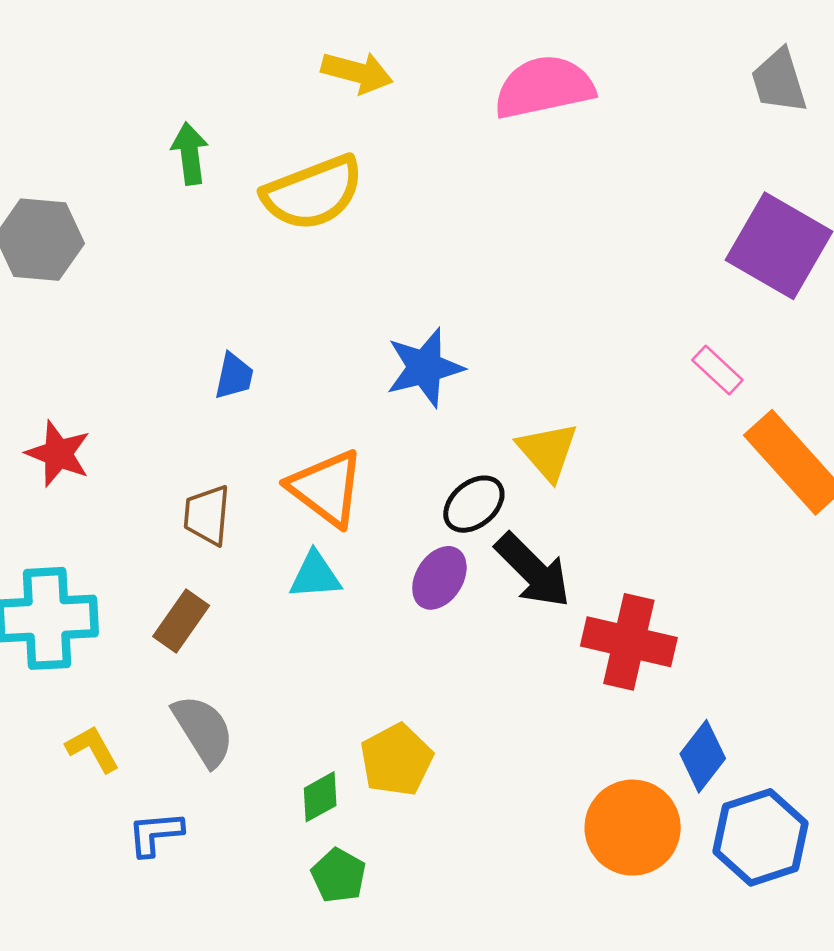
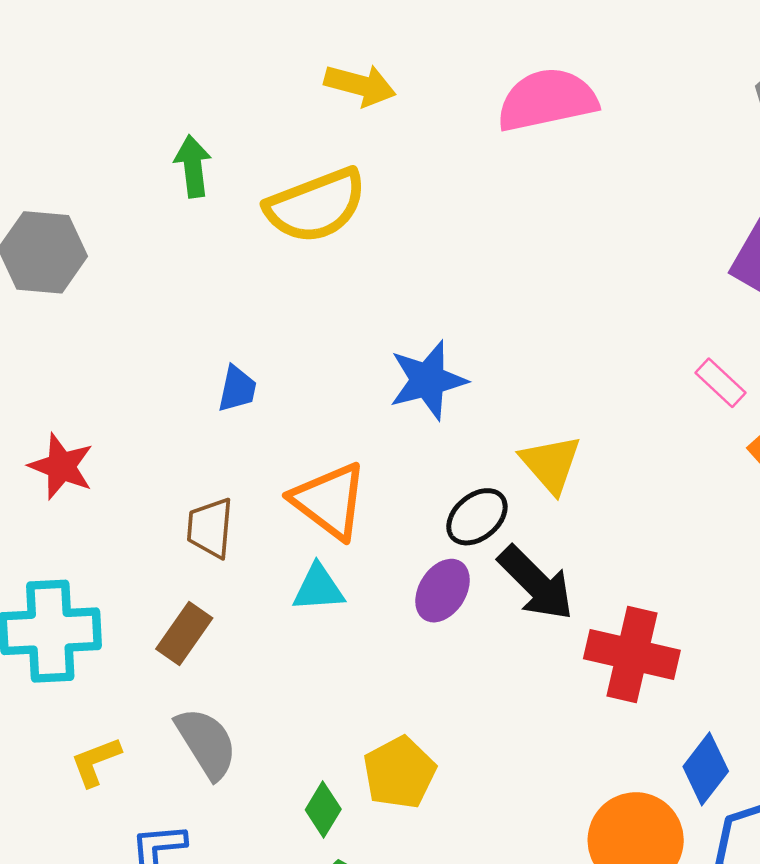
yellow L-shape: (93, 749) -> (96, 762), turned -82
green diamond: (320, 797) -> (323, 809), turned -30

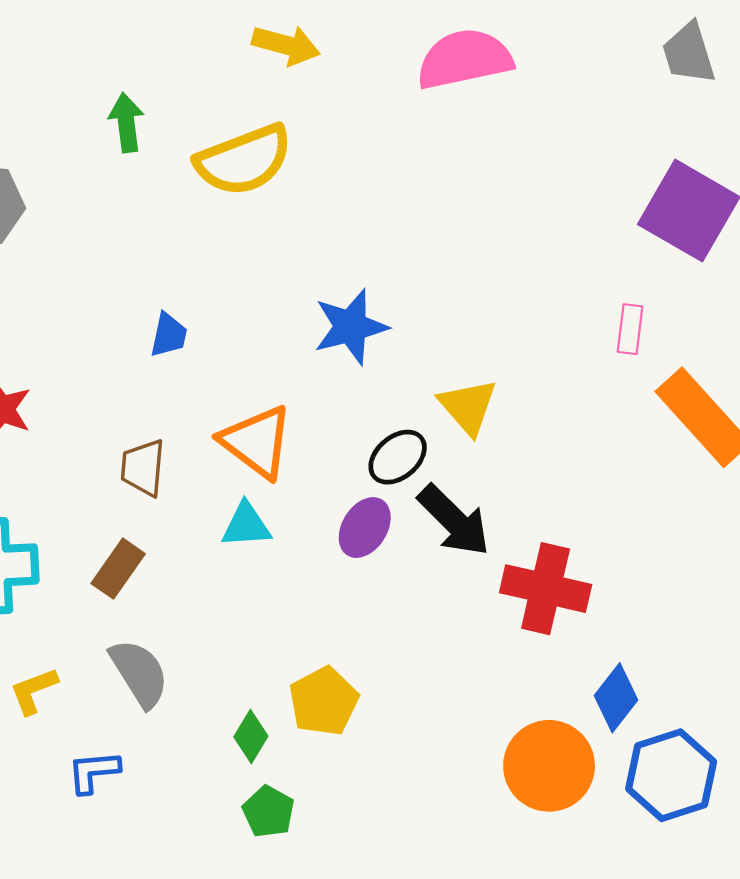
pink rectangle: (720, 383) -> (630, 329), turned 54

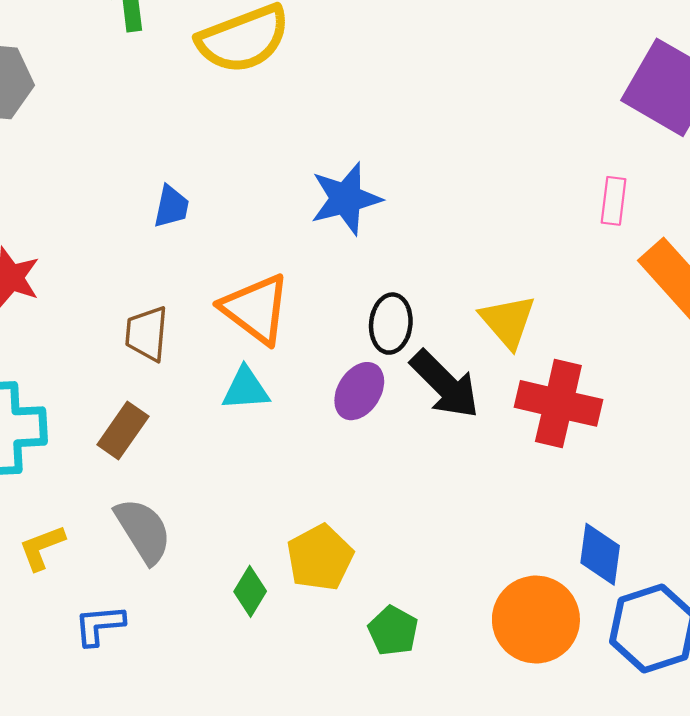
yellow triangle: (468, 407) -> (508, 321), moved
black ellipse: (398, 457) -> (391, 324), turned -44
red cross: (546, 589) -> (558, 403), moved
blue diamond: (616, 698) -> (600, 554), turned -30
green pentagon: (268, 812) -> (393, 631), moved

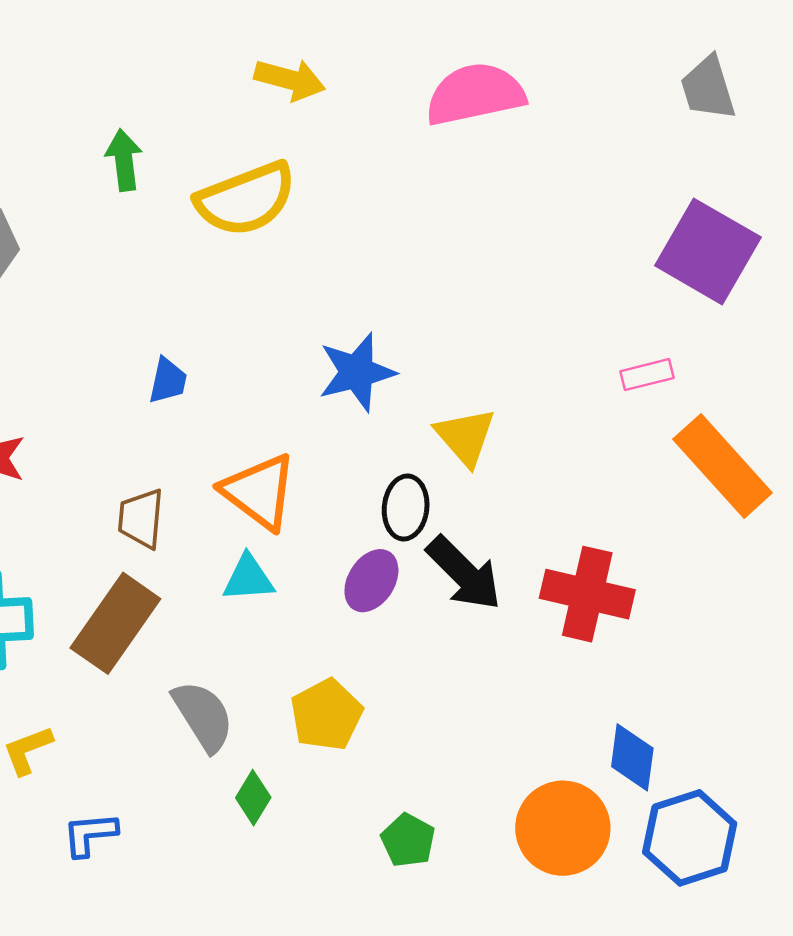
pink rectangle: (614, 201) -> (647, 375), turned 69
yellow triangle: (508, 321) -> (465, 437), moved
brown rectangle: (123, 430) -> (115, 623), size x1.6
gray semicircle: (143, 531) -> (203, 716), moved
yellow pentagon: (320, 558) -> (326, 715), moved

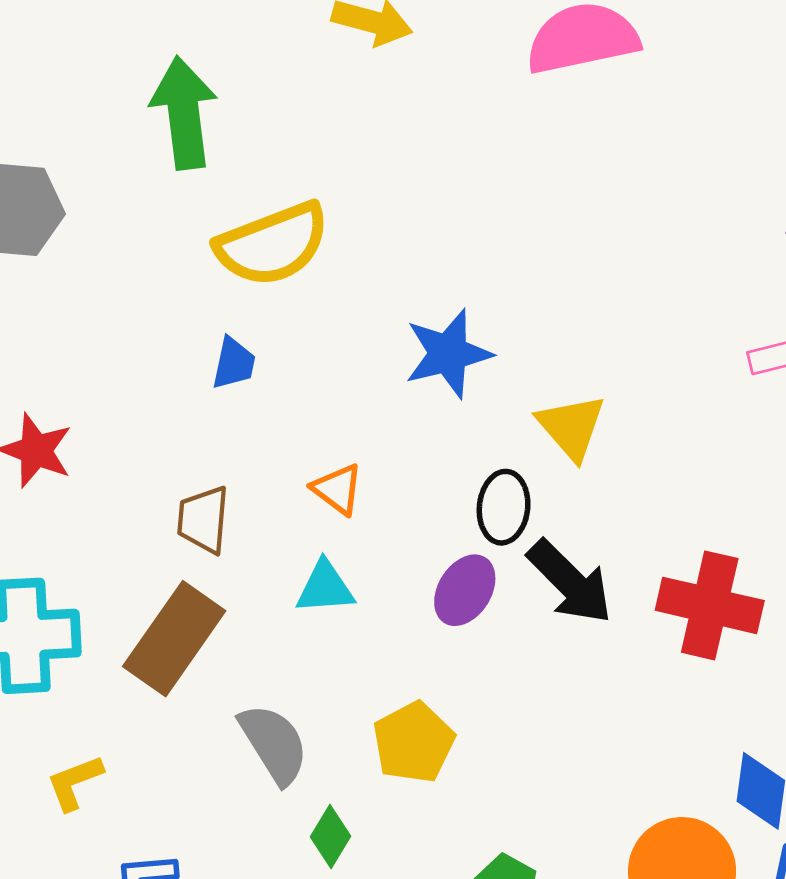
green arrow: (124, 160) -> (184, 113), size x1.6
yellow semicircle: (246, 199) -> (272, 244), moved
orange triangle: (259, 492) -> (337, 489), size x0.6

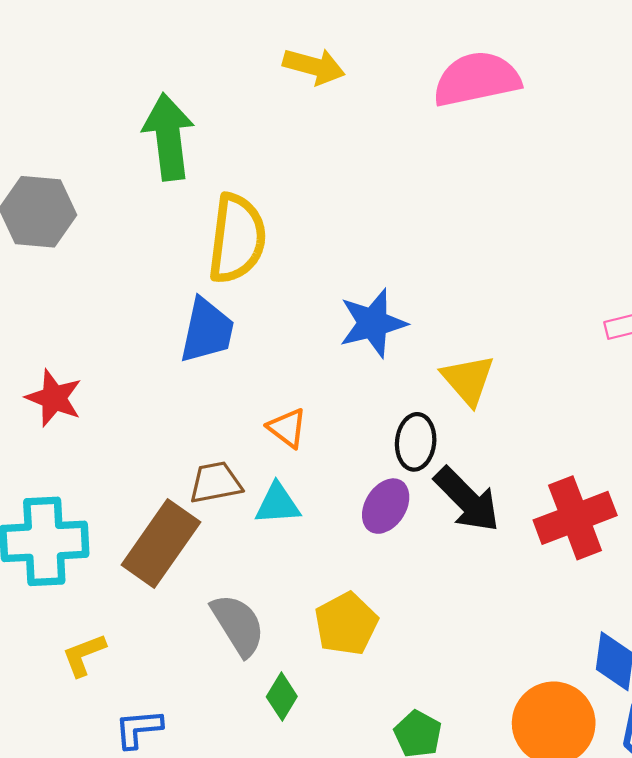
yellow semicircle: (272, 244) -> (237, 239), turned -62
blue trapezoid: (234, 363) -> (207, 331), size x1.6
brown trapezoid: (203, 520) -> (215, 483), moved, turned 74
red cross: (710, 605) -> (575, 518), turned -34

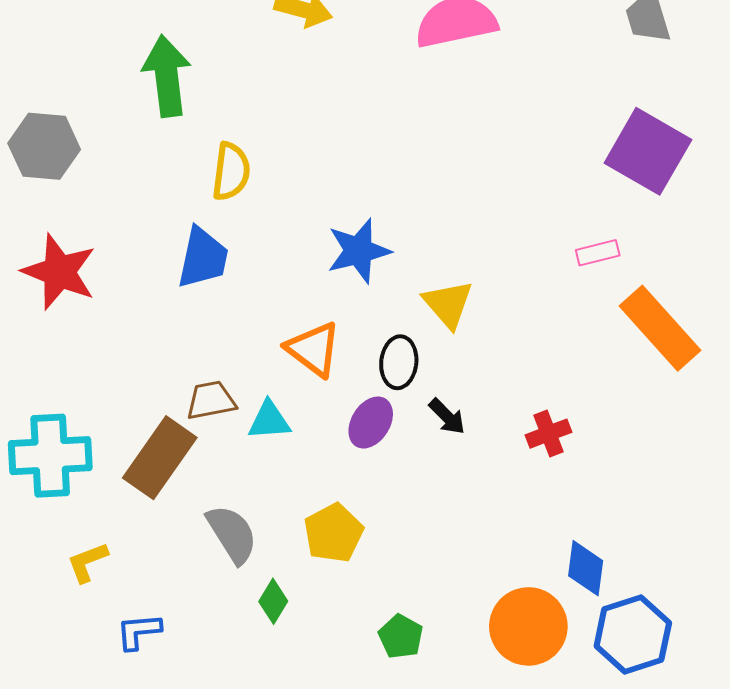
yellow semicircle: (237, 239) -> (231, 171), size x0.7
red star: (54, 398) -> (59, 272), moved, size x1.4
orange triangle: (287, 428) -> (313, 349), moved, size x1.5
black arrow: (467, 500) -> (447, 417), size x0.6
red cross: (575, 518) -> (548, 434), size x0.6

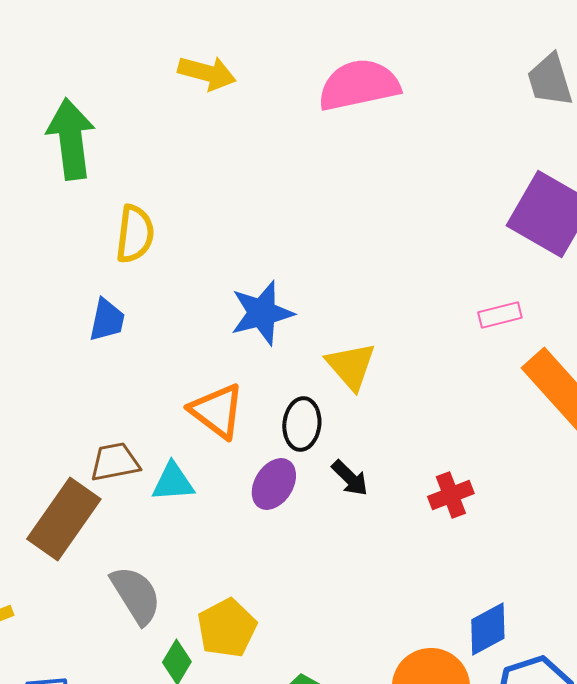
blue trapezoid: (203, 258) -> (107, 320), size x0.7
yellow pentagon: (333, 533) -> (227, 628), moved
blue diamond: (586, 568) -> (488, 629), turned 54

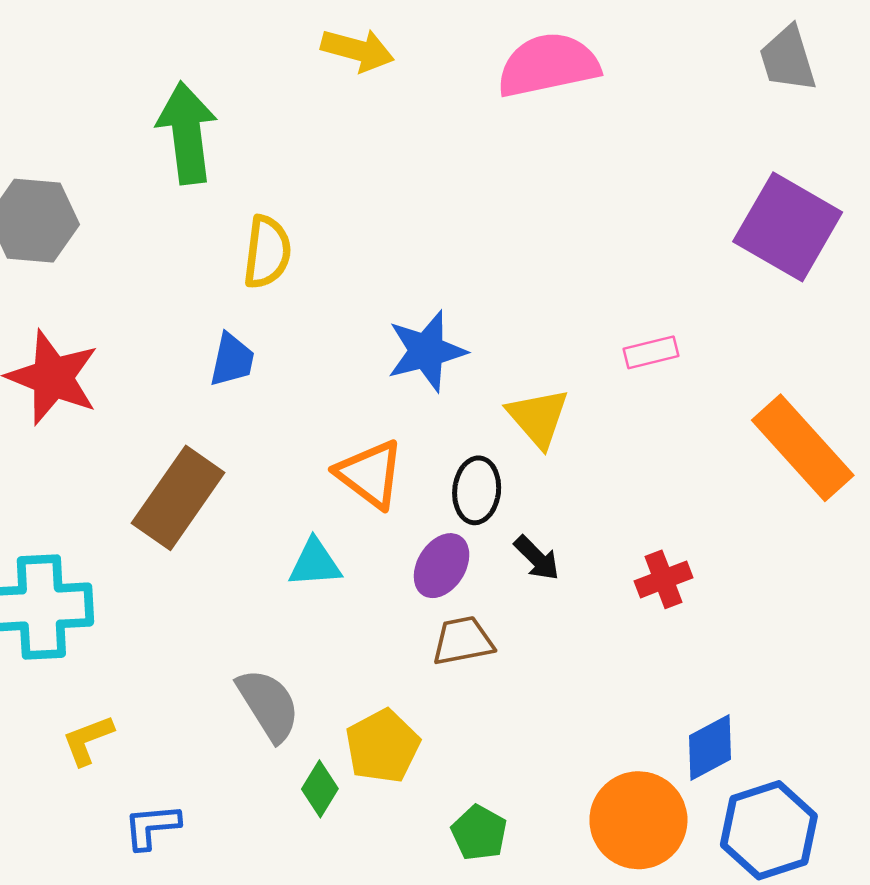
pink rectangle: (500, 315) -> (651, 352), moved
brown trapezoid: (115, 462) -> (463, 641), moved
brown rectangle: (64, 519) -> (178, 498), moved

